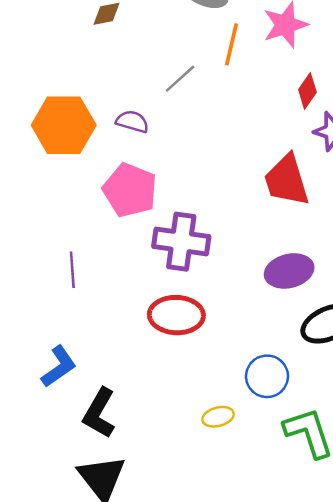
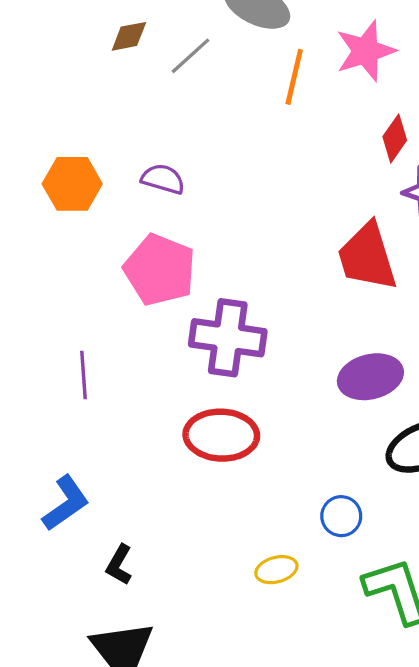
gray line: (180, 79) -> (191, 56), moved
orange hexagon: (64, 125) -> (72, 184), size x0.7
blue circle: (267, 376) -> (341, 516), size x0.7
black L-shape: (99, 413) -> (119, 565), size x0.6

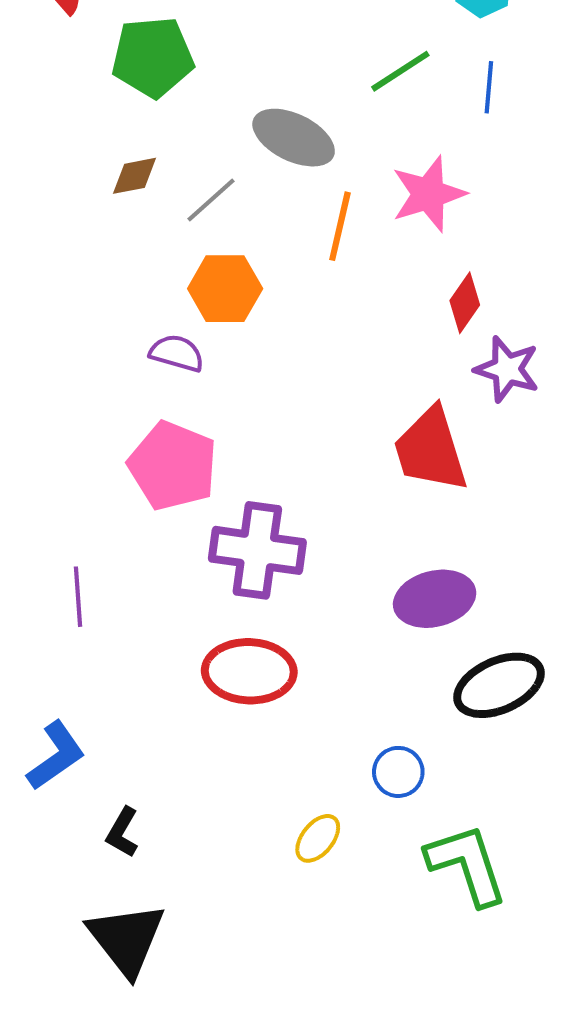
orange hexagon: (72, 184) -> (225, 289), moved
yellow ellipse: (276, 570) -> (318, 838), turned -36

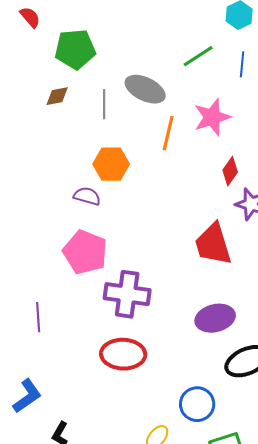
brown diamond: (134, 176) -> (57, 96), moved
gray line: (211, 200) -> (104, 104), moved, turned -48
blue circle: (398, 772) -> (197, 404), size x1.4

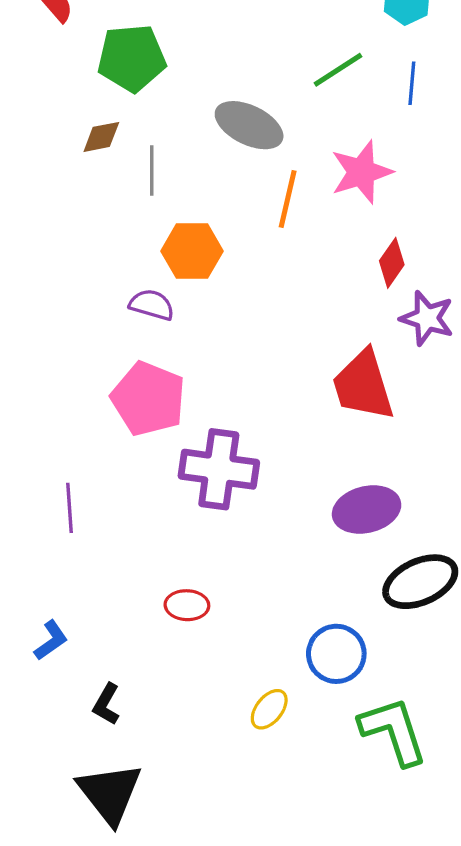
gray line: (104, 104) -> (152, 170), moved
red ellipse: (123, 354) -> (187, 605), moved, size x0.6
blue L-shape: (27, 396) -> (51, 640), size x0.7

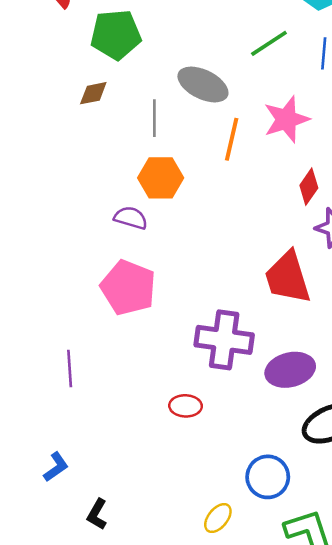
gray line: (152, 170) -> (154, 118), moved
purple cross: (219, 469) -> (224, 340), moved
red ellipse: (187, 605) -> (186, 406), moved

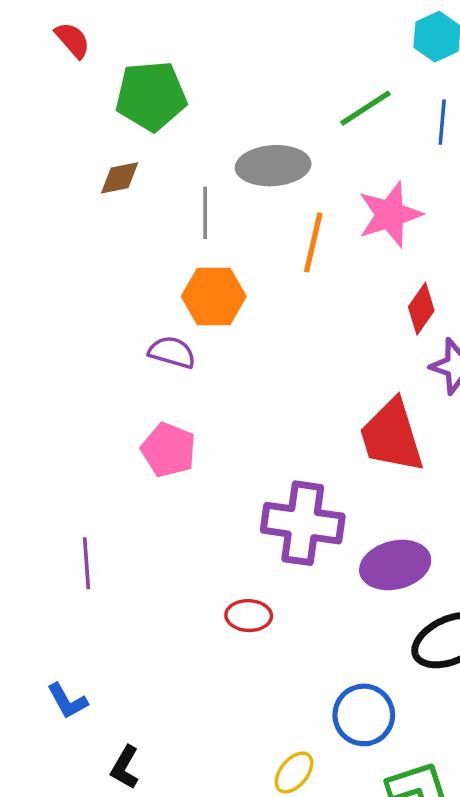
gray ellipse: (203, 84) -> (273, 166), turned -30
pink pentagon: (128, 288) -> (168, 450), size x0.7
blue L-shape: (56, 467) -> (67, 701), turned 96

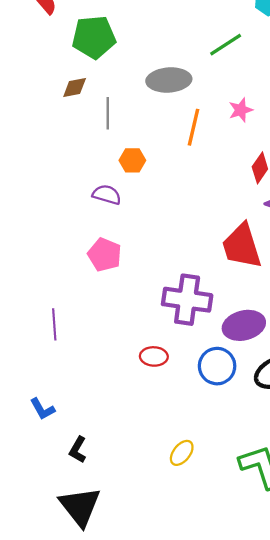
gray line: (205, 213) -> (108, 113), moved
pink star: (390, 214) -> (241, 110), size x0.6
orange hexagon: (214, 296) -> (132, 160), size x0.7
blue circle: (364, 715) -> (217, 366), moved

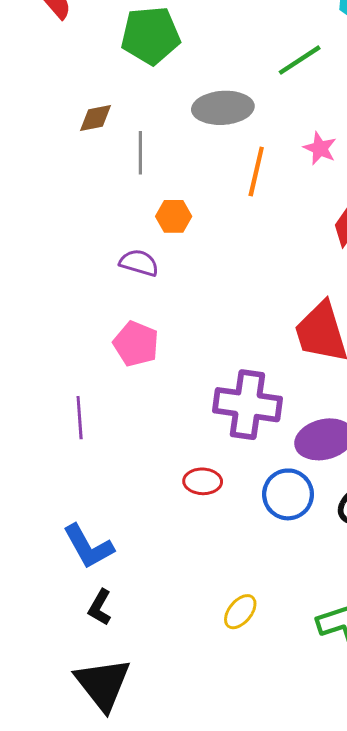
green pentagon: (94, 37) -> (150, 35), moved
pink star: (241, 110) -> (320, 148), turned -30
purple line: (54, 324) -> (80, 418), moved
blue L-shape: (42, 409) -> (88, 547), moved, size x1.5

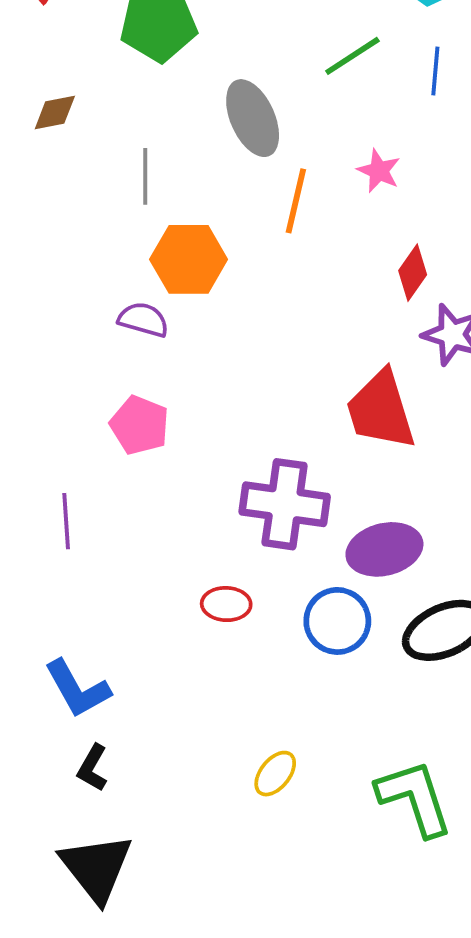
gray ellipse: (223, 108) -> (253, 118), turned 70
brown diamond: (95, 118) -> (55, 112), moved
orange hexagon: (174, 216) -> (189, 259), size x1.6

